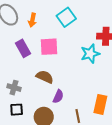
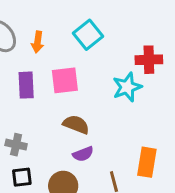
purple rectangle: (23, 48) -> (26, 85), turned 30
brown semicircle: (45, 77) -> (76, 125), moved
purple semicircle: (58, 96) -> (83, 154), turned 48

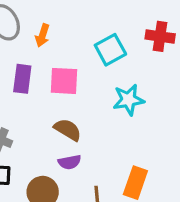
cyan square: (88, 35) -> (110, 50), moved
red cross: (149, 60) -> (160, 36), moved

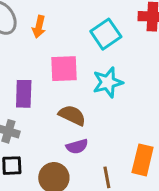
purple rectangle: (22, 79) -> (24, 94), moved
cyan star: (128, 100) -> (108, 82), moved

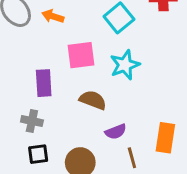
orange arrow: (39, 27) -> (53, 16), turned 100
purple semicircle: (77, 146) -> (116, 132), moved

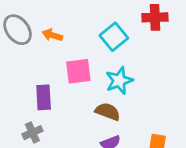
brown semicircle: (93, 100) -> (108, 112), moved
gray cross: (32, 121) -> (32, 133), turned -36

